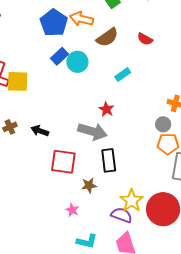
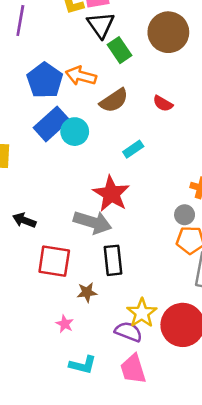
blue rectangle: (59, 56) -> (52, 124), size x1.5
red star: (106, 109) -> (111, 194), size x1.8

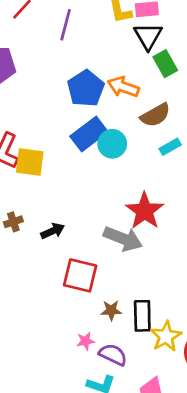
cyan rectangle: (133, 149) -> (170, 147), moved
black arrow: (24, 220) -> (53, 231), turned 130
black rectangle: (113, 260) -> (142, 316), moved
pink star: (65, 324) -> (86, 341), turned 30
purple semicircle: (128, 332) -> (113, 355), moved

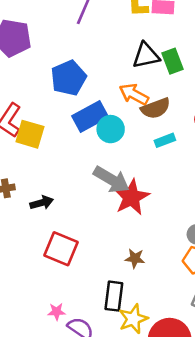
black triangle: (148, 36) -> (146, 56), moved, turned 40
orange arrow: (123, 87) -> (134, 94), moved
blue pentagon: (86, 88) -> (69, 78), moved
gray arrow: (123, 239) -> (111, 180), moved
brown star: (111, 310) -> (135, 258), moved

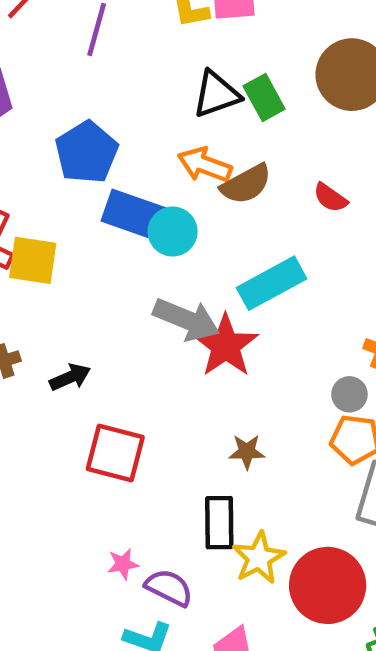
blue rectangle: (90, 116) -> (134, 214), turned 56
cyan rectangle: (165, 140) -> (272, 283), moved, size x1.8

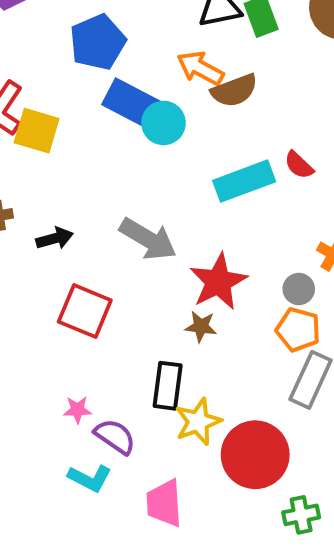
red semicircle: (330, 198) -> (299, 165), moved
gray arrow: (186, 320) -> (148, 239), moved
red star: (226, 346) -> (218, 282), moved

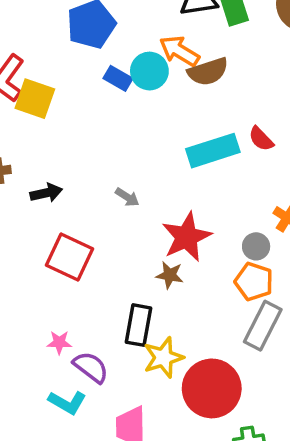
blue rectangle: (131, 103) -> (118, 78), size x0.6
cyan circle: (163, 123) -> (149, 71), moved
gray arrow: (148, 239) -> (127, 197), size x0.5

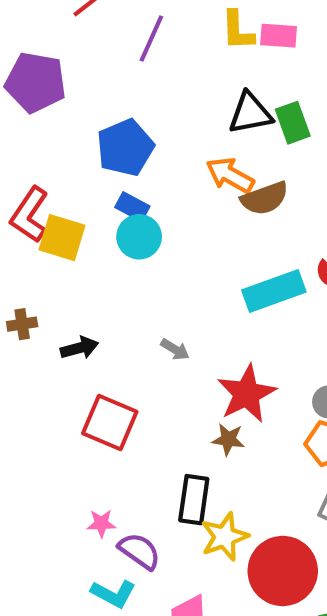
cyan circle: (149, 71) -> (139, 237), moved
blue rectangle: (118, 78) -> (132, 207), moved

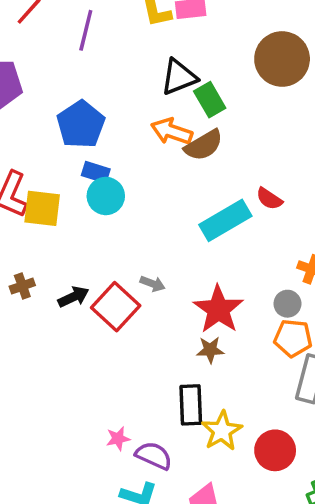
green rectangle: (293, 123) -> (210, 100), moved
red square: (110, 422) -> (116, 307), moved, turned 30
red circle: (283, 571) -> (275, 450), size x0.7

